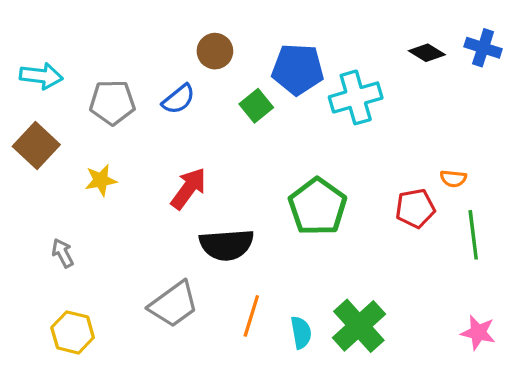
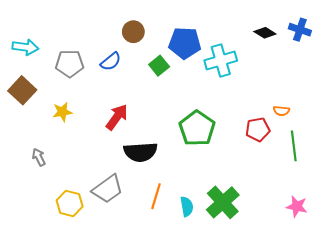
yellow hexagon: (73, 332) -> (70, 203), moved

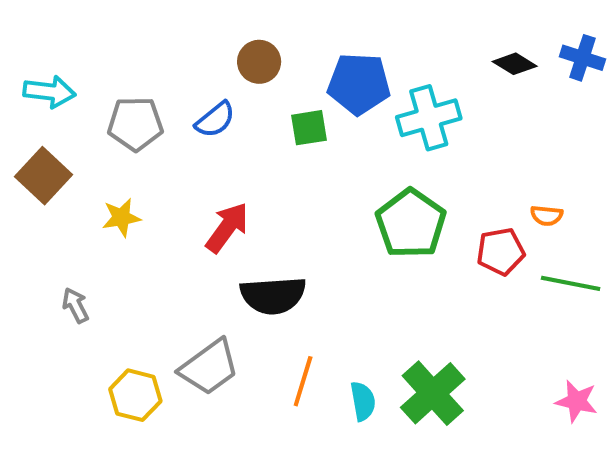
green square: (159, 66) -> (309, 128), turned 30
green pentagon: (197, 128) -> (411, 224), moved
green line: (294, 146) -> (571, 283), turned -72

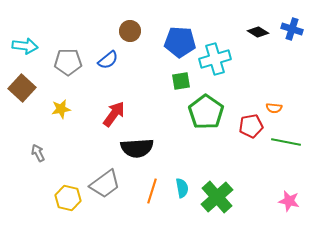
green square: (309, 128) -> (181, 81), moved
cyan semicircle: (363, 401) -> (182, 188), moved

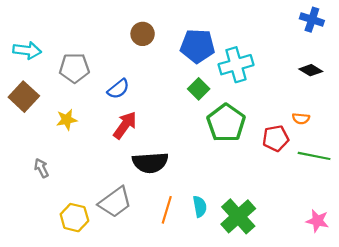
blue cross: (292, 29) -> (312, 20), moved
black diamond: (258, 32) -> (311, 70), moved
blue semicircle: (108, 60) -> (118, 89), moved
green square: (181, 81) -> (199, 89), turned -36

